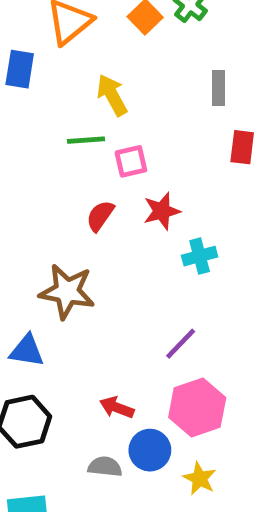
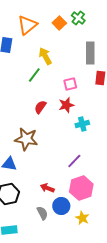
gray rectangle: (219, 88) -> (90, 53), size x1.5
green line: (86, 140) -> (34, 75), turned -49
pink square: (131, 161) -> (70, 84), moved
gray semicircle: (105, 467) -> (42, 213), turned 56

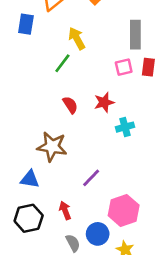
pink square: (70, 84) -> (124, 67), moved
red semicircle: (40, 107) -> (70, 105), turned 112
purple line: (74, 161) -> (91, 178), moved
red arrow: (47, 188) -> (65, 210), moved, turned 48

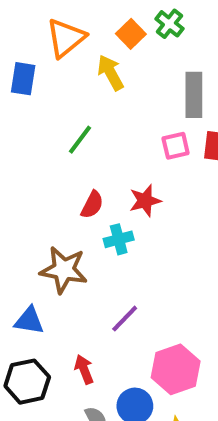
yellow arrow: (77, 38) -> (111, 73), moved
red semicircle: (70, 105) -> (92, 205), turned 60
cyan cross: (125, 127) -> (119, 239), moved

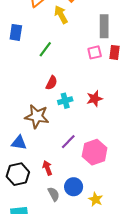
blue rectangle: (23, 79) -> (16, 32), moved
red star: (145, 201) -> (95, 99), moved
pink hexagon: (176, 369) -> (95, 152), moved

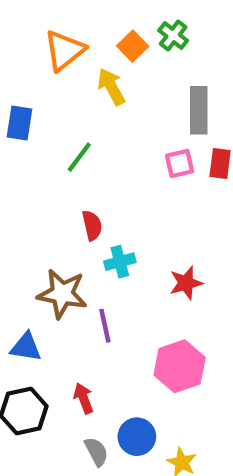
red semicircle: (52, 83) -> (92, 225), turned -40
red star: (95, 99) -> (186, 283), moved
purple line: (68, 142) -> (105, 326), moved, turned -56

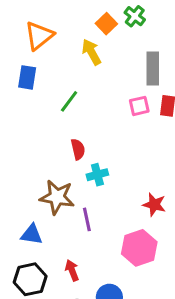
orange triangle: (64, 50) -> (39, 36), moved
red star: (186, 283) -> (154, 205), moved, turned 30

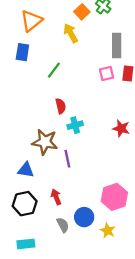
red star: (154, 205) -> (121, 128), moved
pink hexagon: (139, 248) -> (114, 197), moved

